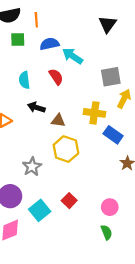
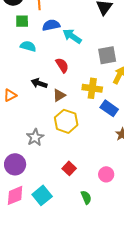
red semicircle: (56, 77) -> (62, 65), moved
cyan semicircle: (24, 80) -> (28, 46), moved, turned 112
brown triangle: (58, 121) -> (59, 95), turned -40
cyan square: (40, 210) -> (42, 195), moved
green semicircle: (106, 232) -> (86, 197), moved

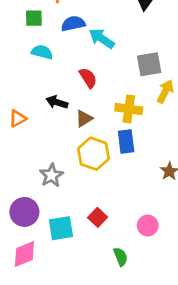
blue rectangle: (109, 108) -> (126, 141), moved, turned 48
cyan square: (42, 195) -> (61, 228), moved, turned 30

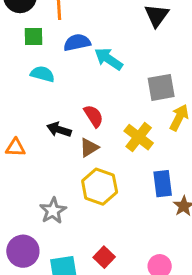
red semicircle: (88, 78) -> (94, 116), moved
yellow cross: (129, 109) -> (139, 137), turned 30
orange triangle: (18, 118) -> (15, 148), turned 30
blue rectangle: (126, 141) -> (163, 184), moved

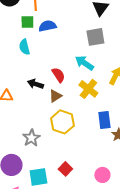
green square: (33, 36) -> (27, 22), moved
cyan arrow: (109, 59) -> (84, 63), moved
cyan semicircle: (42, 74) -> (24, 47), turned -119
gray square: (161, 87) -> (95, 37), moved

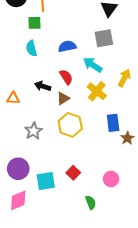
blue semicircle: (47, 26) -> (67, 46), moved
gray star: (31, 138) -> (34, 131), moved

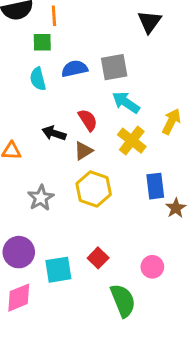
gray square: (104, 38) -> (114, 67), moved
blue semicircle: (67, 46) -> (75, 69), moved
green semicircle: (91, 202) -> (123, 301), size x1.6

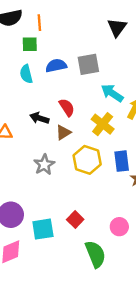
cyan arrow: (126, 102) -> (112, 93), moved
yellow hexagon: (94, 189) -> (87, 160), moved
gray star: (41, 198) -> (44, 165), moved

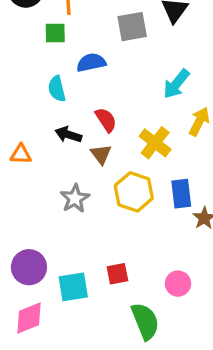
gray square: (88, 64) -> (132, 27), moved
cyan semicircle: (26, 74) -> (57, 89), moved
cyan arrow: (112, 93) -> (176, 84), moved, turned -85
brown triangle: (63, 132) -> (101, 154), turned -35
red square: (75, 220) -> (117, 274), turned 35

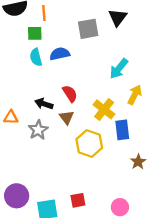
cyan semicircle: (57, 89) -> (36, 57), moved
blue rectangle: (181, 194) -> (122, 130), moved
gray star: (75, 198) -> (38, 130), moved

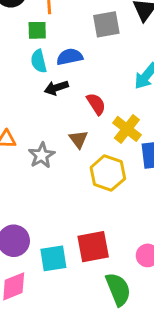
red semicircle: (70, 94) -> (96, 104), moved
black arrow: (44, 104) -> (56, 88), moved, turned -36
red square: (78, 200) -> (93, 247), size x1.6

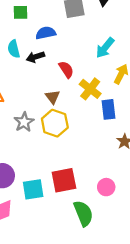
cyan semicircle: (39, 61) -> (14, 49), moved
gray star: (42, 155) -> (24, 122), moved
yellow hexagon: (108, 173) -> (55, 123), moved

